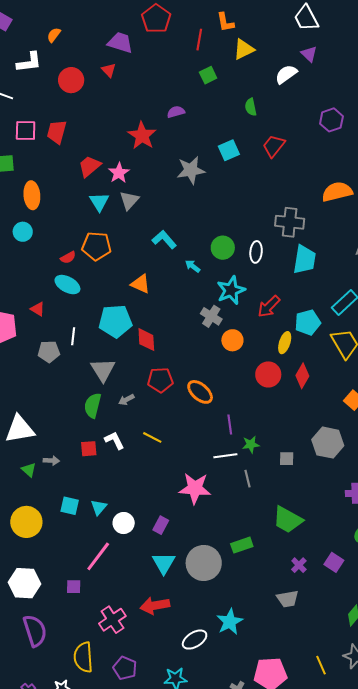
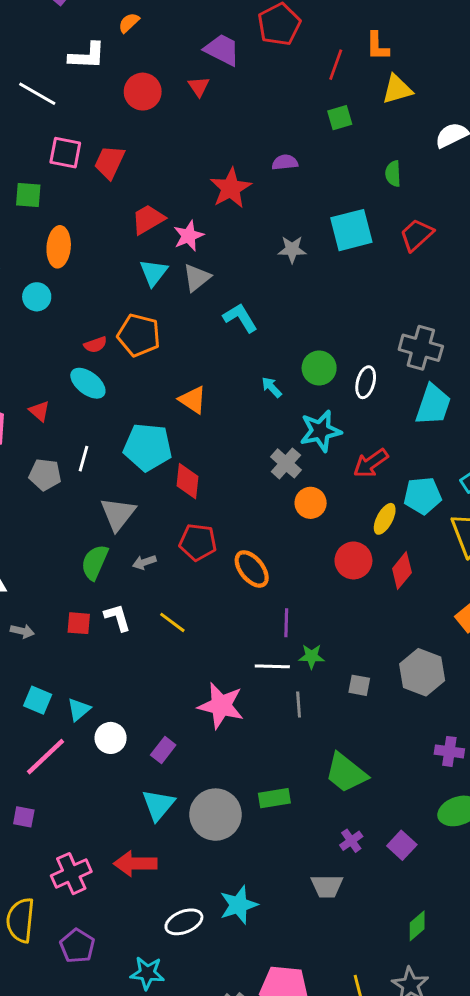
cyan square: (229, 150) -> (351, 230), size x1.4
gray star: (191, 170) -> (292, 249), size x0.7
cyan L-shape: (164, 240) -> (240, 318), moved
pink line: (98, 556) -> (46, 757), moved

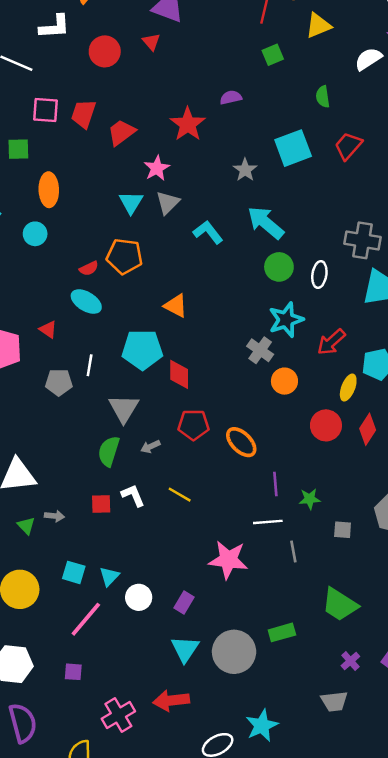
red trapezoid: (148, 219) -> (121, 132), moved
gray star: (292, 249) -> (245, 170), turned -30
cyan arrow: (272, 387) -> (266, 223), moved, size x2.0
green star: (312, 656) -> (310, 499), moved

